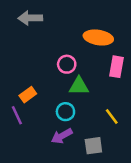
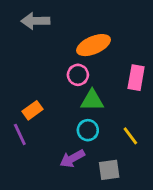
orange ellipse: (98, 37) -> (94, 45), moved, turned -32
cyan circle: (65, 112) -> (88, 130), moved

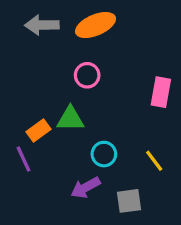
orange ellipse: (94, 45) -> (96, 25), moved
pink circle: (78, 75) -> (87, 75), moved
green triangle: (92, 100) -> (70, 119), moved

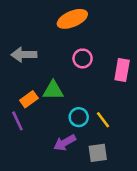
gray arrow: (42, 25) -> (24, 55), moved
pink circle: (87, 75) -> (83, 58), moved
yellow line: (154, 161) -> (103, 120), moved

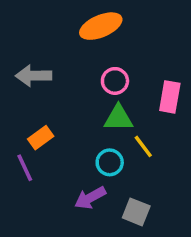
green triangle: (53, 90) -> (118, 118), moved
yellow line: (103, 120) -> (143, 146), moved
gray square: (98, 153) -> (136, 212), turned 30

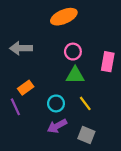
yellow line: (143, 146) -> (85, 103), moved
cyan circle: (110, 162) -> (56, 103), moved

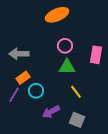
gray arrow: (21, 48) -> (19, 54), moved
cyan circle: (56, 103) -> (36, 91), moved
purple line: (15, 107) -> (14, 95), turned 56

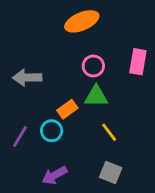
pink rectangle: (96, 55) -> (138, 62), moved
orange rectangle: (23, 78) -> (67, 109), moved
purple arrow: (51, 112) -> (54, 175), moved

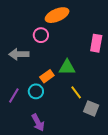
pink circle: (93, 66) -> (41, 35), moved
gray square: (111, 172) -> (91, 108), moved
purple arrow: (54, 175) -> (38, 123), turned -90

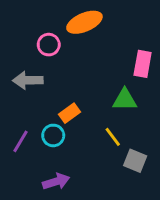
pink circle: (41, 35) -> (49, 45), moved
green triangle: (67, 67) -> (125, 100), moved
purple arrow: (38, 123) -> (56, 182), turned -78

